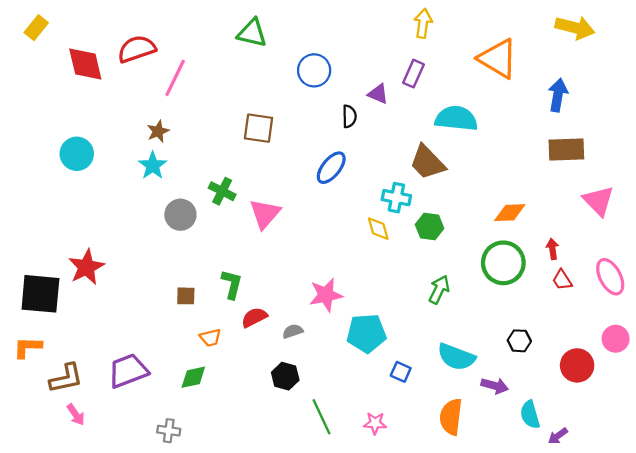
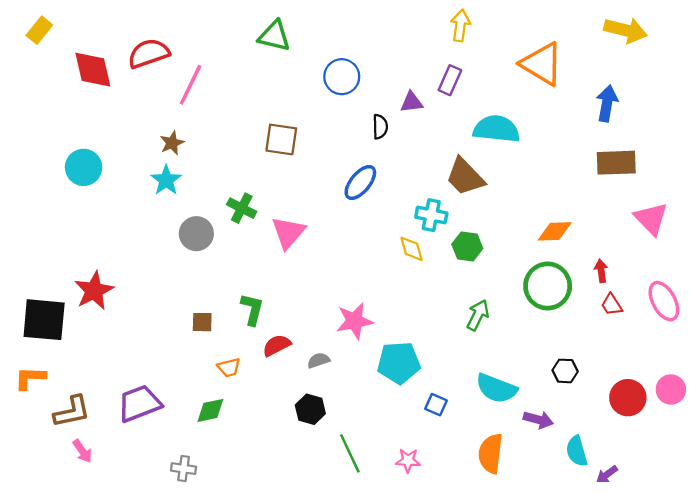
purple triangle: (378, 94) -> (412, 102), turned -30
pink circle: (616, 339) -> (671, 390), moved

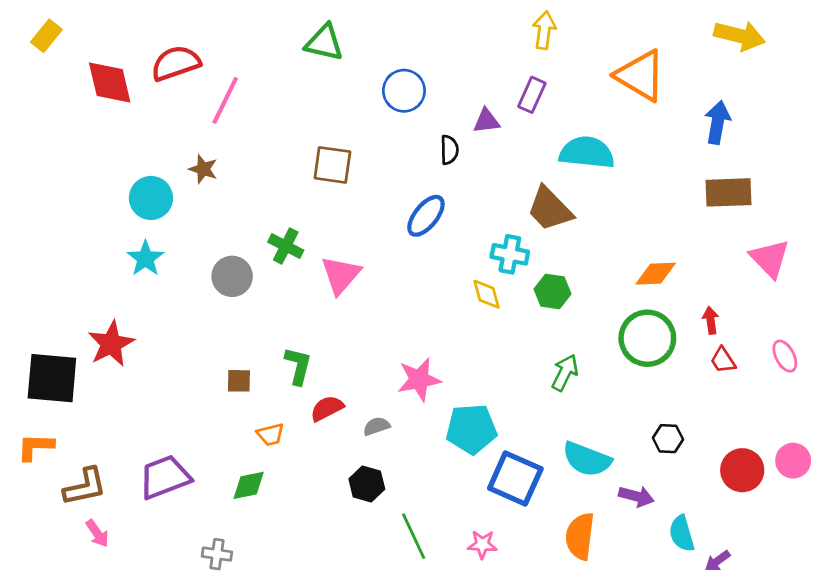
brown star: (172, 143) -> (203, 169), turned -30
cyan circle: (84, 167) -> (151, 198), moved
cyan star: (166, 180) -> (145, 258), moved
pink ellipse: (664, 301) -> (785, 356), size x0.7
blue square: (436, 405) -> (515, 478), size x2.0

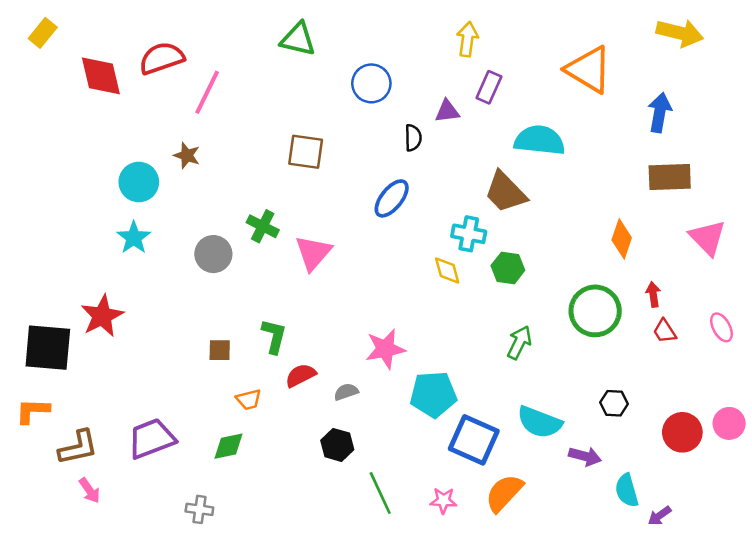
yellow arrow: (544, 30) -> (467, 39), moved
orange diamond: (656, 274) -> (622, 239), moved, turned -69
orange semicircle: (580, 536) -> (504, 493), moved, turned 36

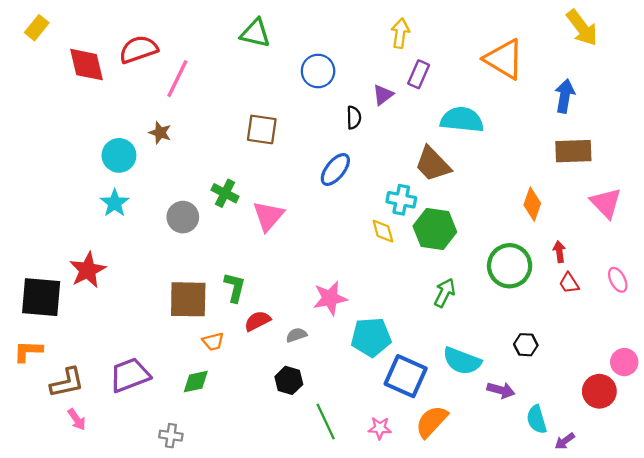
yellow arrow: (680, 33) -> (582, 28), turned 39
purple triangle: (447, 111) -> (383, 95), turned -30
green hexagon: (508, 268) -> (435, 229), size x1.5
brown square: (220, 350) -> (188, 299), size x2.0
red circle: (682, 432) -> (599, 391), moved

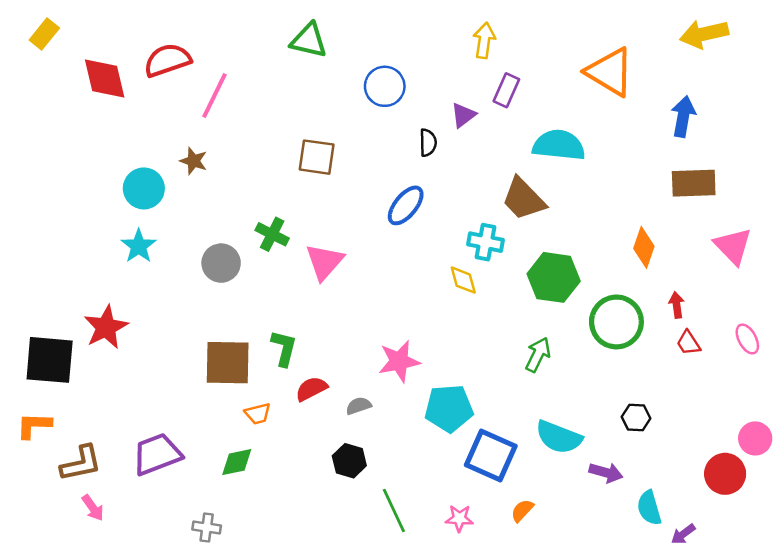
yellow arrow: (582, 28) -> (704, 34), turned 114
green hexagon: (435, 229) -> (554, 277), moved
orange semicircle: (432, 422) -> (522, 510), size x0.6

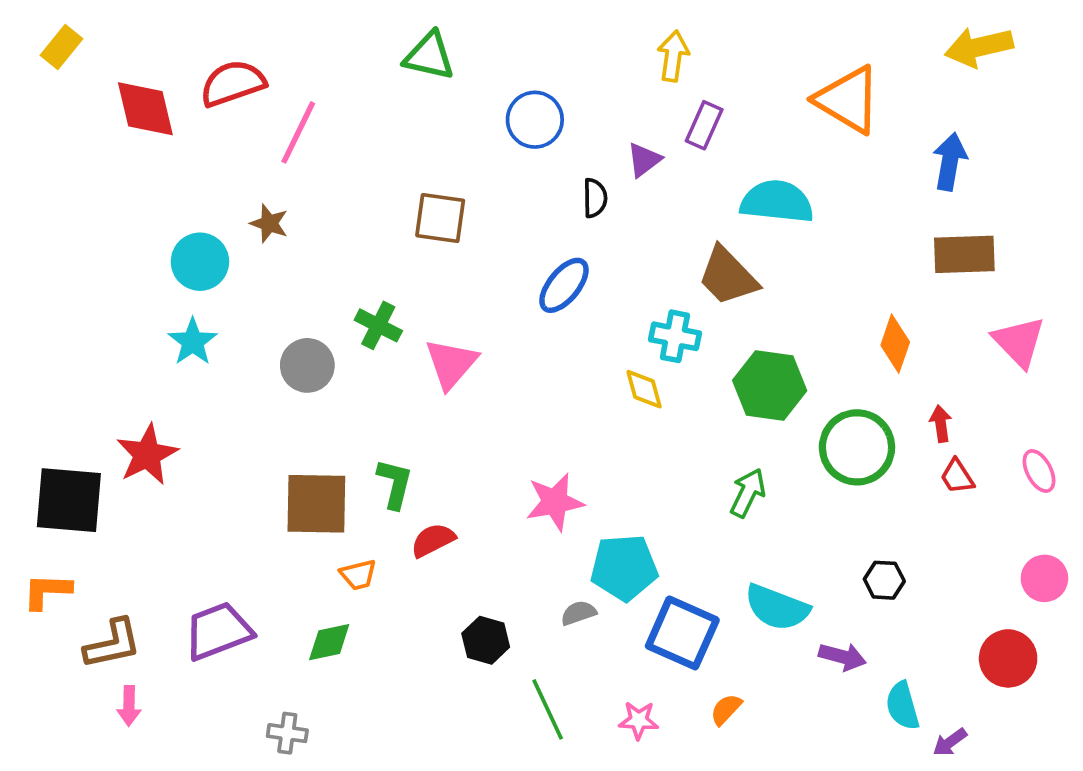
gray semicircle: (359, 406) -> (579, 613), moved
pink circle: (755, 438) -> (1044, 578), moved
pink arrow: (93, 508) -> (129, 706), turned 36

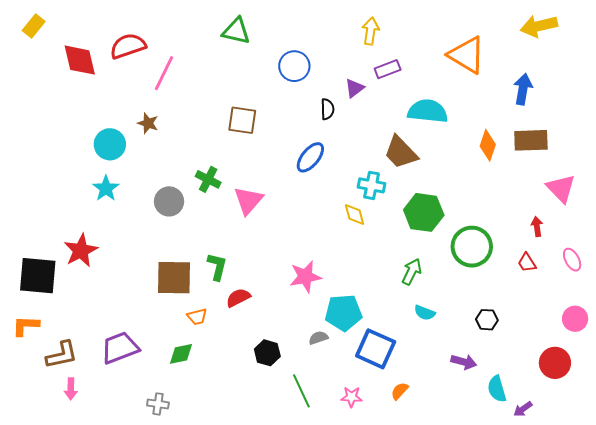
purple rectangle: (704, 125) -> (388, 69), turned 45
orange diamond: (895, 344) -> (488, 145), moved
red arrow: (941, 424) -> (537, 227), moved
cyan semicircle: (777, 607) -> (425, 313), moved, size x0.6

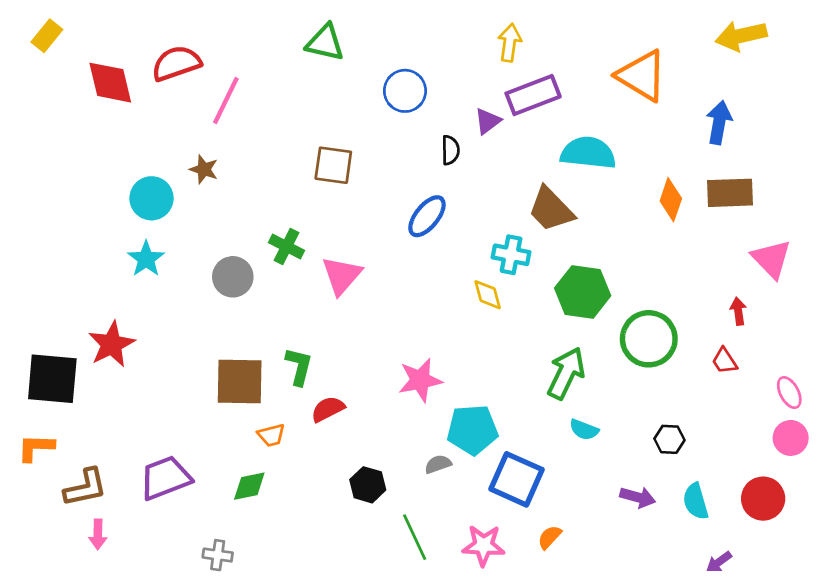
purple rectangle: (388, 69) -> (533, 95), size x1.5
pink ellipse: (572, 260) -> (789, 393), moved
green arrow: (412, 272) -> (566, 373), size x1.4
cyan semicircle: (497, 389) -> (696, 501), moved
pink star: (351, 397) -> (483, 545), size x1.4

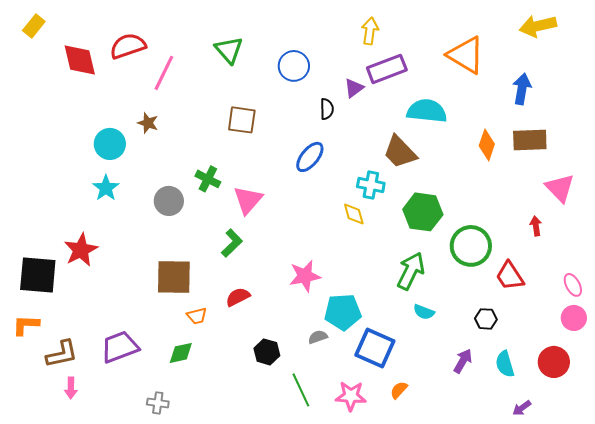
green triangle: (325, 43) -> (229, 50), moved, turned 36
red trapezoid: (725, 361) -> (510, 276), moved, size x1.5
green L-shape: (299, 366) -> (232, 243), moved, turned 32
purple arrow: (638, 497) -> (463, 361), turned -75

